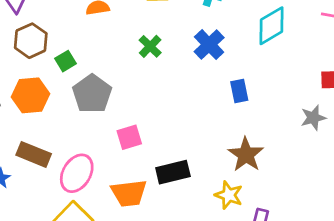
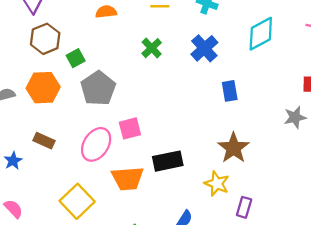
brown rectangle: (34, 154) -> (44, 141), size x0.7
pink ellipse: (77, 173) -> (96, 144), moved

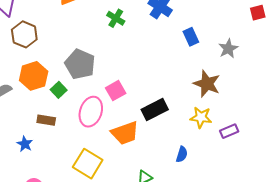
green square: (76, 58) -> (59, 90), moved
gray star: (295, 117) -> (228, 49), moved
purple rectangle: (244, 207) -> (229, 131), turned 66

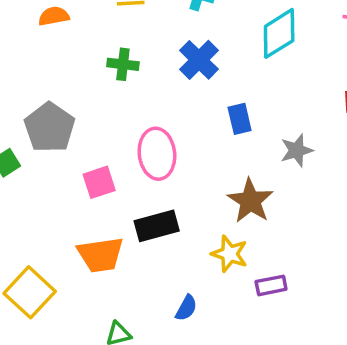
green cross: (116, 18) -> (123, 64), turned -36
pink ellipse: (91, 112) -> (157, 154), moved, turned -36

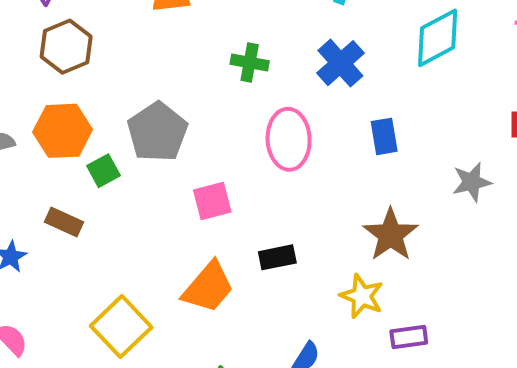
gray star: (297, 150) -> (472, 182), moved
pink ellipse: (157, 154) -> (289, 139), moved
black rectangle: (157, 226) -> (277, 257), size x0.7
orange trapezoid: (100, 255) -> (208, 287), turned -45

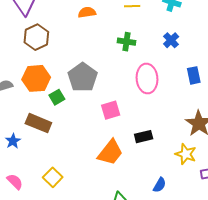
blue cross: (340, 63) -> (171, 40), size x0.7
brown rectangle: (64, 222) -> (38, 123), size x1.4
yellow square: (121, 327) -> (53, 177), moved, size x0.7

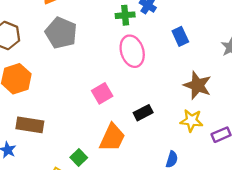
green cross: (127, 42) -> (125, 15), moved
gray pentagon: (83, 77) -> (61, 33), moved
green square: (57, 97) -> (79, 157), moved

